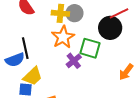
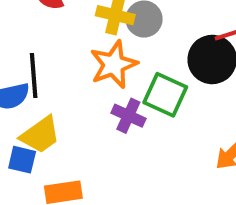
purple cross: (74, 61) -> (128, 116), turned -35

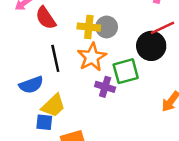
black line: (34, 75) -> (55, 58), moved
green square: (165, 95) -> (126, 71), turned -32

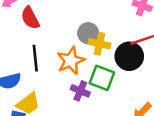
yellow cross: (89, 27) -> (100, 44), moved
green square: (126, 71) -> (102, 78), turned 30

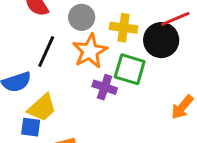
gray circle: (88, 33) -> (82, 17), moved
black line: (35, 58) -> (46, 51), turned 35

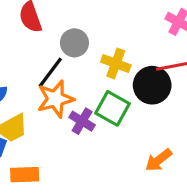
black line: (46, 51) -> (50, 73), moved
orange star: (90, 51) -> (55, 99), moved

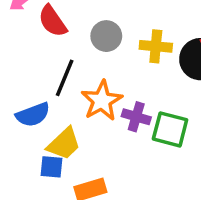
black line: (50, 73) -> (65, 78), moved
green square: (113, 108) -> (170, 129), moved

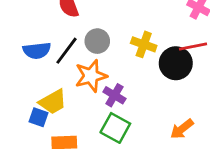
gray circle: (106, 36) -> (97, 41), moved
blue semicircle: (33, 115) -> (37, 51), moved
green square: (170, 129) -> (115, 128), moved

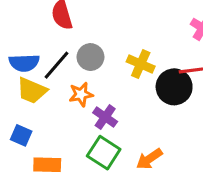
orange star: (91, 76) -> (81, 94), size x0.7
yellow trapezoid: (53, 102) -> (32, 91), moved, turned 48
orange arrow: (182, 129) -> (149, 159), moved

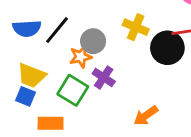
gray circle: (90, 57) -> (93, 41), moved
yellow trapezoid: (32, 91) -> (32, 76), moved
green square: (104, 153) -> (73, 90), moved

